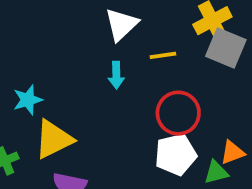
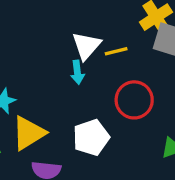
white triangle: (121, 24) -> (86, 46), moved
white pentagon: (176, 155) -> (91, 137), moved

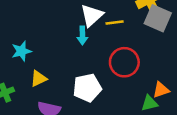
yellow triangle: (29, 133) -> (39, 79), size x0.6

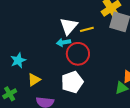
cyan arrow: (82, 35) -> (63, 42), turned 88
red circle: (124, 62) -> (78, 54), moved

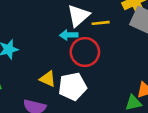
yellow triangle: (34, 80) -> (48, 79), moved, turned 48

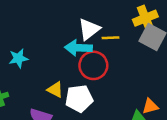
cyan arrow: (69, 35) -> (78, 48), size x1.5

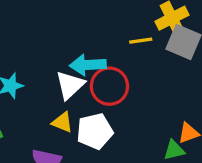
white triangle: (89, 29) -> (70, 85), moved
yellow line: (111, 38) -> (141, 41), moved

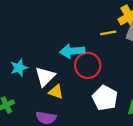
white triangle: (70, 85) -> (45, 77), moved
white pentagon: (95, 131) -> (105, 98), moved, turned -30

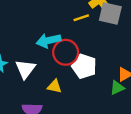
yellow triangle: (56, 92) -> (55, 86), moved
white pentagon: (105, 98) -> (84, 66), moved

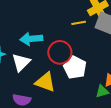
cyan arrow: (48, 41) -> (31, 39), moved
yellow triangle: (55, 86) -> (45, 82), size x1.5

